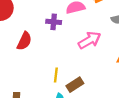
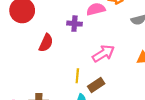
pink arrow: (90, 40) -> (103, 53), moved

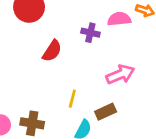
yellow line: (77, 76) -> (72, 99), moved

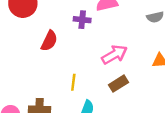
brown rectangle: (106, 112) -> (118, 84), moved

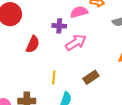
pink arrow: (114, 54) -> (76, 42), moved

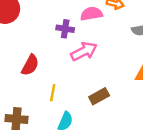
red semicircle: (33, 44) -> (30, 65), moved

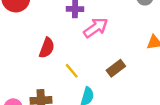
yellow line: (53, 93) -> (72, 71), turned -42

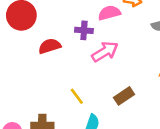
red semicircle: (47, 48) -> (50, 46), moved, turned -132

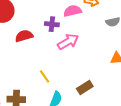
brown rectangle: (124, 96) -> (85, 88), moved

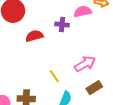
pink arrow: (68, 42) -> (85, 64), moved

